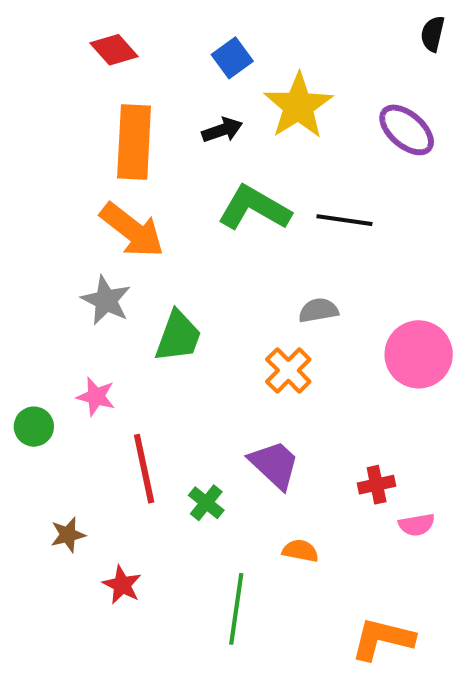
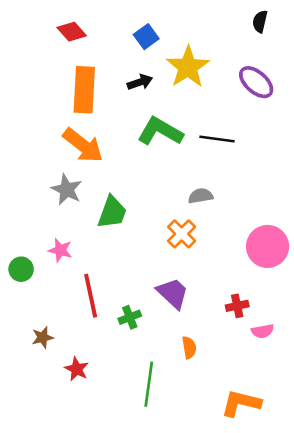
black semicircle: (433, 34) -> (260, 21), moved
pink circle: (419, 354) -> (268, 246), moved
green cross: (206, 503) -> (130, 317), turned 30
orange semicircle: (300, 551) -> (189, 348), turned 70

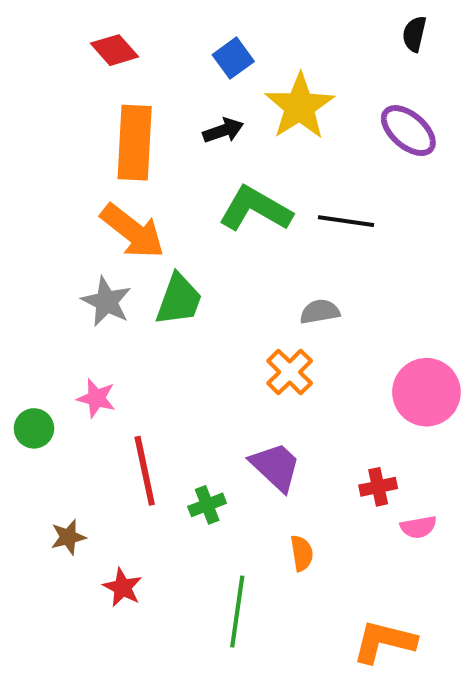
green trapezoid: (112, 212) -> (179, 300), moved

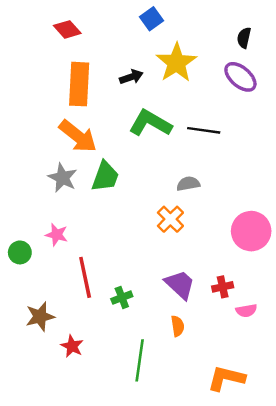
black semicircle: (414, 34) -> (244, 38), moved
blue square: (233, 58) -> (151, 19), moved
purple trapezoid: (275, 467) -> (180, 284), moved
brown star: (68, 537) -> (40, 316), size x1.4

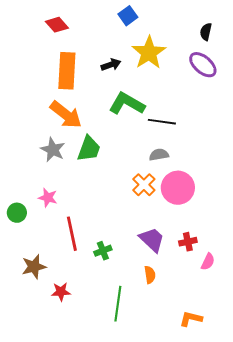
black line: (204, 130) -> (162, 122), moved
pink circle: (251, 231) -> (178, 188), moved
pink semicircle: (246, 311) -> (208, 262), turned -54
red star: (72, 346) -> (61, 292), turned -30
orange L-shape: (226, 378) -> (191, 319), size x0.7

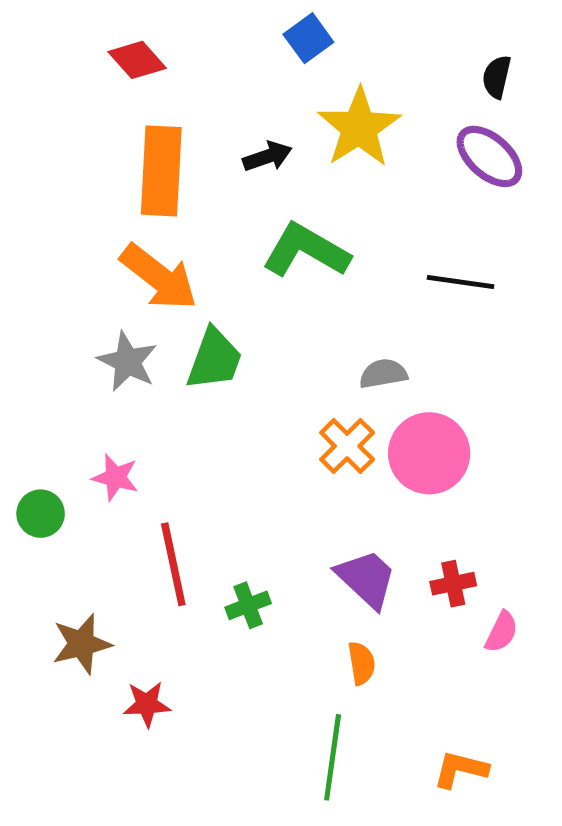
black line: (162, 122) -> (460, 282), moved
green line: (118, 304) -> (333, 757), moved

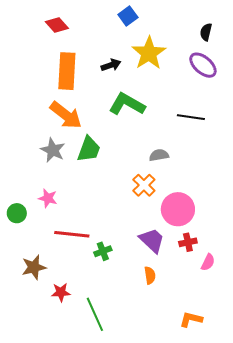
pink circle: (429, 453) -> (178, 209), moved
red line: (173, 564) -> (72, 234), turned -72
green line: (333, 757) -> (95, 314), moved, turned -32

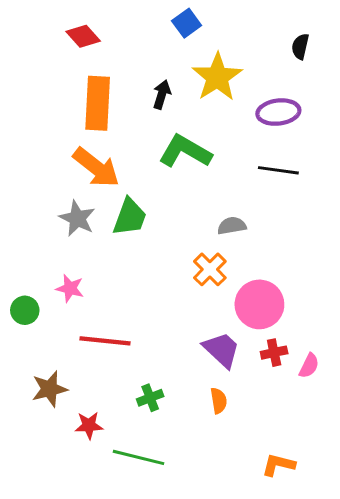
black arrow: (111, 65) -> (162, 95), turned -54
purple ellipse: (203, 65) -> (278, 112), moved, turned -48
green cross: (103, 251) -> (150, 398), moved
pink semicircle: (208, 262) -> (309, 366), moved
green line: (95, 314) -> (138, 457), turned -52

